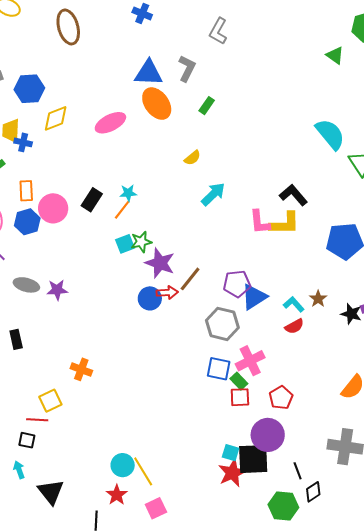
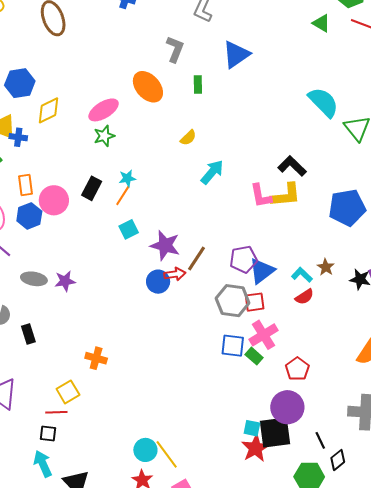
blue triangle: (149, 73) -> (236, 54), moved, turned -32
green rectangle: (207, 106) -> (198, 84), turned -30
green star: (141, 242) -> (104, 136), moved
red square: (240, 397) -> (255, 302), moved
cyan arrow: (19, 470) -> (43, 464), size x1.5

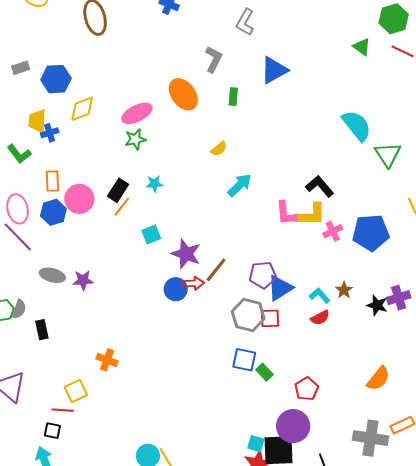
blue cross: (18, 137) -> (50, 133), turned -30
orange line: (123, 195) -> (122, 207), moved
pink cross: (263, 335) -> (333, 231), moved, size x0.7

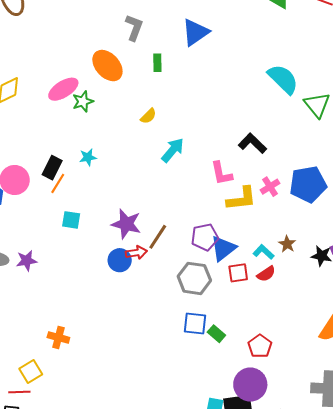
green star: (135, 139) -> (83, 101), moved
yellow L-shape: (311, 215) -> (241, 199), moved
cyan square: (151, 235) -> (71, 220), moved, turned 36
red square: (270, 318) -> (238, 273), moved

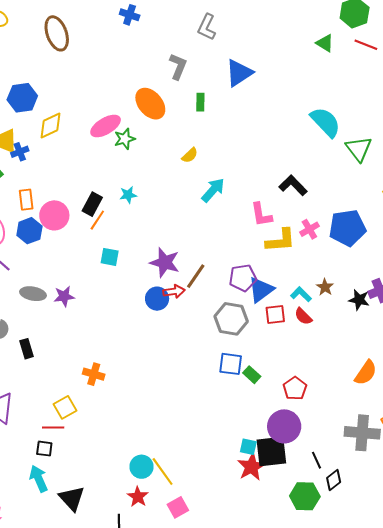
red semicircle: (266, 274) -> (303, 316), turned 78

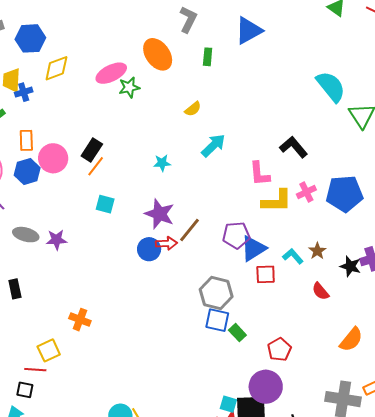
cyan star: (128, 195) -> (162, 163), moved
red semicircle: (303, 316) -> (321, 291), moved
gray hexagon: (231, 319) -> (216, 293), moved

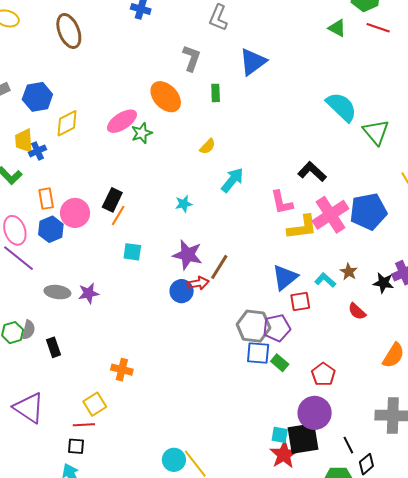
pink cross: (306, 192) -> (330, 215), size x1.8
purple pentagon: (236, 235) -> (277, 328), moved

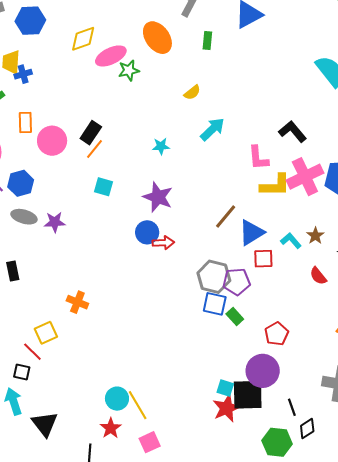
yellow diamond: (67, 123) -> (83, 39), moved
blue hexagon: (51, 229) -> (21, 183), moved
brown line: (219, 267) -> (226, 216), moved
red arrow: (198, 283) -> (163, 243), moved
red line: (84, 425) -> (32, 352), turned 40

